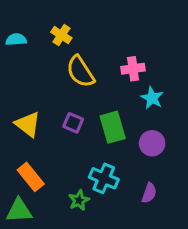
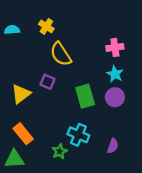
pink cross: (133, 69) -> (115, 47), moved
purple square: (73, 123) -> (47, 82), moved
yellow triangle: (28, 124) -> (21, 94), turned 45
purple circle: (152, 143) -> (115, 97), moved

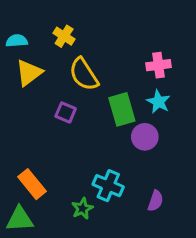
yellow triangle: (21, 94) -> (29, 73), moved
green rectangle: (85, 96) -> (122, 109), moved
purple circle: (115, 97) -> (145, 137), moved

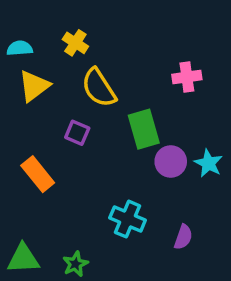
cyan star: (159, 102) -> (208, 163), moved
orange rectangle: (32, 184) -> (38, 174), moved
green star: (82, 208) -> (75, 264), moved

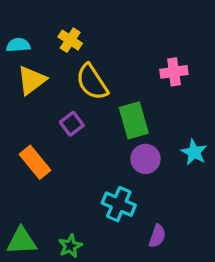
purple square: (77, 133) -> (72, 124), turned 30
purple circle: (171, 161) -> (146, 159), moved
purple semicircle: (183, 237) -> (157, 236), moved

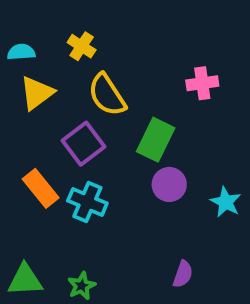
green rectangle: (134, 120) -> (156, 140), turned 42
purple square: (72, 124) -> (84, 144), size x1.5
cyan star: (194, 152) -> (226, 202), moved
cyan cross: (119, 204) -> (87, 202), moved

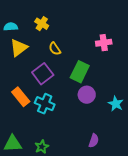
yellow semicircle: (107, 95) -> (55, 49), size x0.6

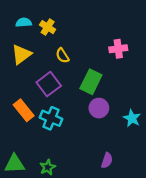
cyan semicircle: (11, 27) -> (24, 23), moved

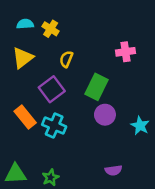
yellow semicircle: (62, 56) -> (66, 59), turned 56
purple semicircle: (107, 160) -> (113, 170), turned 63

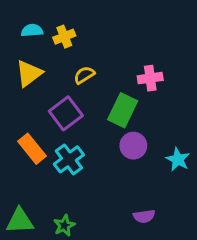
yellow cross: (51, 29) -> (64, 37), turned 35
pink cross: (126, 52) -> (150, 78), moved
yellow semicircle: (66, 59) -> (84, 75), turned 35
cyan cross: (54, 126) -> (69, 159), turned 30

